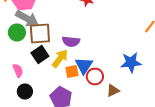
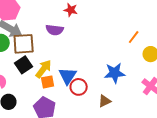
purple semicircle: (71, 42) -> (55, 30), moved
orange square: (72, 72) -> (48, 82), moved
brown triangle: (113, 90) -> (104, 101), moved

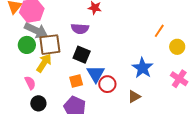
black square: (24, 65) -> (82, 55), moved, turned -30
yellow arrow: (44, 69) -> (44, 63), moved
blue star: (115, 73) -> (142, 68), turned -30

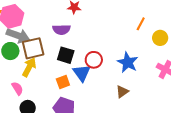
red circle: (107, 84) -> (94, 60), moved

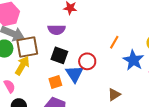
orange line: (141, 24) -> (114, 42), moved
blue star: (128, 62) -> (133, 60), moved

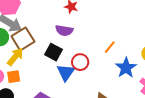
purple semicircle: (57, 30) -> (64, 30), moved
brown square: (27, 47) -> (23, 39), turned -30
orange square: (55, 82) -> (14, 77), moved

